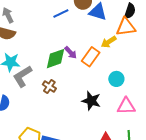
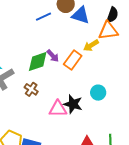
cyan circle: (116, 79) -> (98, 93), moved
pink triangle: (126, 106) -> (58, 109), moved

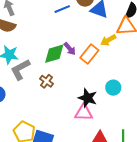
pink triangle: (58, 109) -> (84, 113), moved

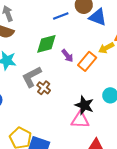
green diamond: (54, 54) -> (46, 44), moved
gray L-shape: (20, 70) -> (32, 77), moved

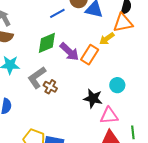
purple arrow: (67, 56) -> (69, 52), size x1.5
pink triangle: (80, 120) -> (109, 116), moved

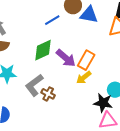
yellow arrow: (107, 39) -> (84, 78), moved
black star: (93, 99) -> (103, 103), moved

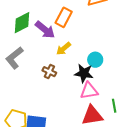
orange rectangle: (86, 60) -> (64, 17), moved
brown cross: (48, 94) -> (49, 72), moved

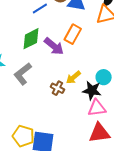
yellow arrow: (64, 49) -> (73, 77), moved

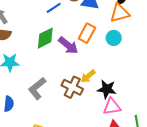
gray L-shape: (23, 74) -> (37, 88), moved
cyan circle: (104, 77) -> (114, 38), moved
brown cross: (57, 88) -> (72, 87), size x1.5

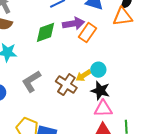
cyan circle: (114, 38) -> (98, 70), moved
purple arrow: (68, 45) -> (74, 24), moved, turned -55

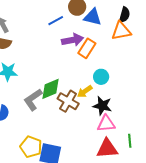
green diamond: (46, 32) -> (51, 89), moved
cyan circle: (98, 70) -> (101, 77), moved

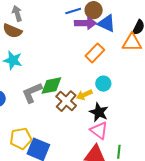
blue line: (56, 21) -> (73, 11), moved
purple arrow: (73, 40) -> (85, 23), moved
pink triangle: (106, 124) -> (99, 130), turned 30
yellow pentagon: (31, 147) -> (21, 138), turned 30

